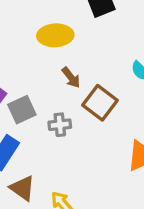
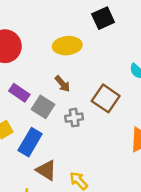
brown arrow: (71, 78) -> (62, 84), moved
gray square: (22, 110) -> (43, 107), turned -30

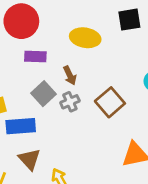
purple rectangle: (19, 93) -> (35, 56), moved, turned -48
gray cross: (74, 118) -> (70, 102), moved, turned -30
blue rectangle: (30, 142) -> (21, 126), turned 40

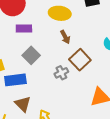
brown arrow: (70, 75) -> (65, 37), moved
gray cross: (70, 102) -> (61, 73), moved

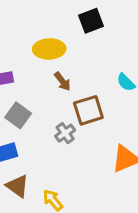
brown square: (80, 60) -> (88, 110), turned 35

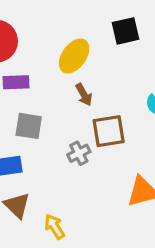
yellow ellipse: (49, 49) -> (74, 56), turned -60
gray square: (18, 115) -> (29, 126), turned -35

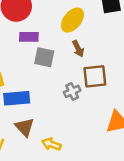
gray square: (29, 126) -> (44, 57), moved
yellow arrow: (55, 227) -> (51, 144), turned -42

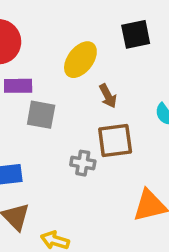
brown arrow: (78, 49) -> (108, 96), moved
gray cross: (72, 91) -> (83, 163), turned 35

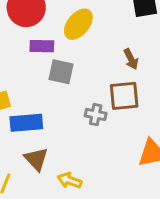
yellow ellipse: (80, 60) -> (78, 24), moved
brown arrow: (108, 96) -> (131, 59), moved

